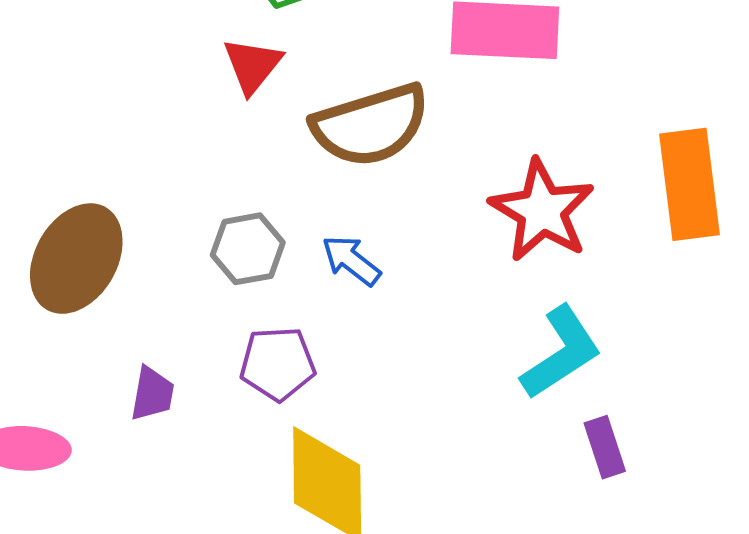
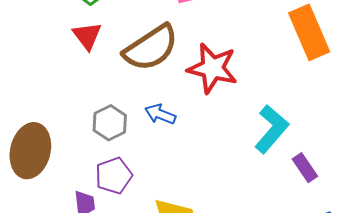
red star: (542, 211) -> (212, 68), moved
purple pentagon: (278, 364) -> (114, 176), moved

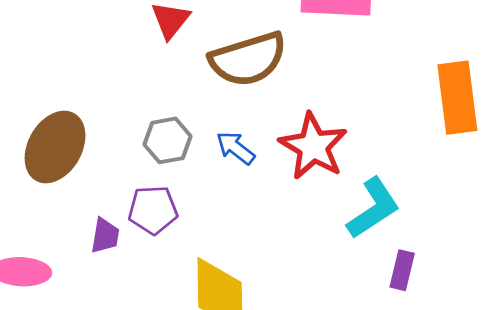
red star: (212, 68) -> (313, 146), moved
purple rectangle: (305, 168) -> (402, 270), turned 32

